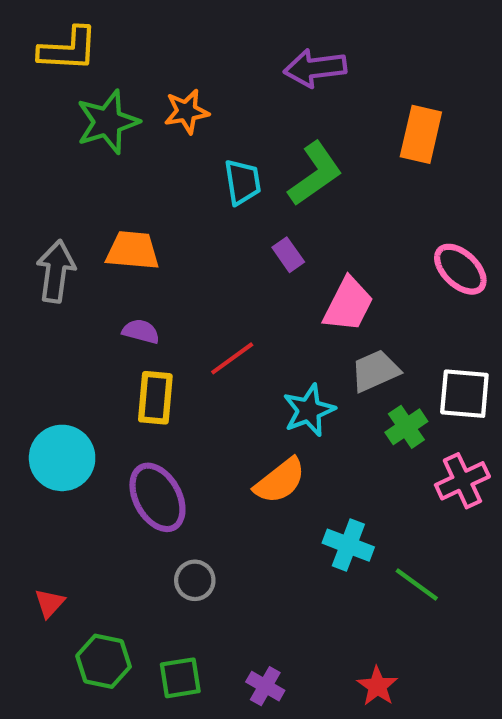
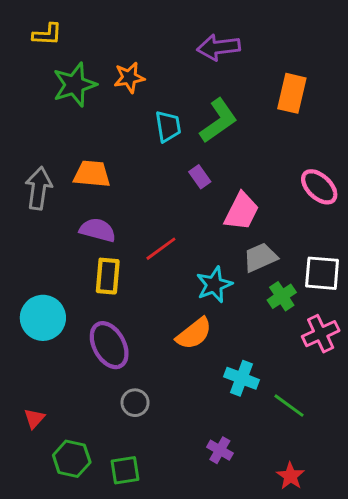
yellow L-shape: (68, 49) -> (47, 34), size x0.7
purple semicircle: (141, 331) -> (98, 230), size x1.4
purple cross: (265, 686) -> (220, 450), moved
red star: (377, 686) -> (290, 476), moved

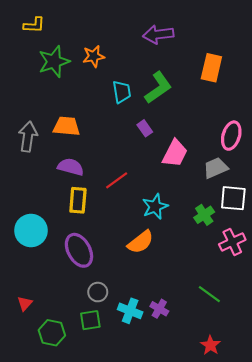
pink ellipse: (319, 187) -> (231, 136), turned 64
gray trapezoid: (260, 257) -> (216, 168), moved
cyan cross: (241, 378) -> (130, 311), moved
purple cross: (220, 450) -> (159, 309), moved
green square: (125, 470) -> (90, 320), moved

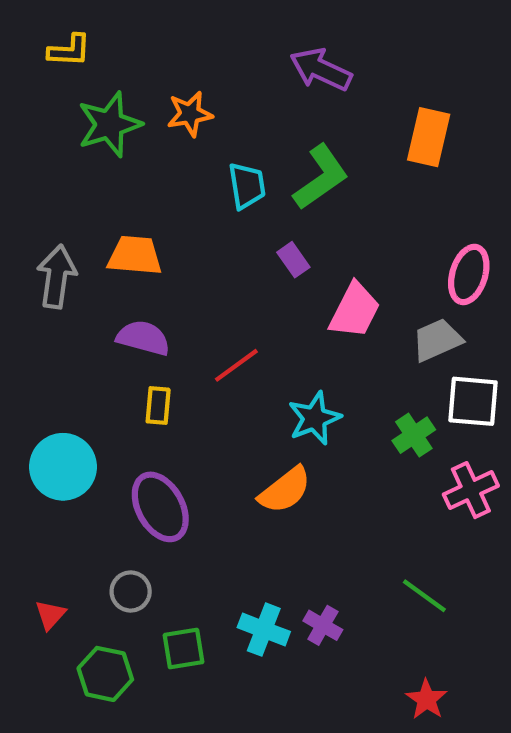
purple arrow: (158, 34) -> (321, 69), turned 32
yellow rectangle: (78, 200) -> (158, 406), size x0.7
gray circle: (98, 292) -> (131, 591), moved

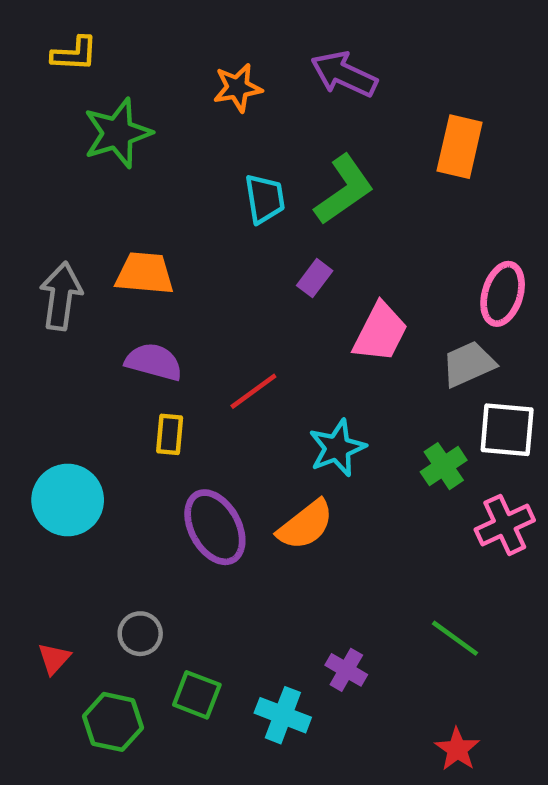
orange star: (190, 114) -> (238, 88), moved
purple rectangle: (293, 260) -> (315, 278), turned 72
purple ellipse: (160, 507) -> (215, 527), moved
cyan cross: (264, 630) -> (283, 715), moved
green square: (183, 649) -> (197, 695), turned 30

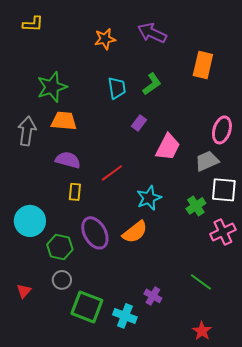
green star: (118, 133) -> (52, 87), moved
green L-shape: (344, 190) -> (152, 84), size x0.7
green square: (197, 695) -> (87, 307), size x1.5
green hexagon: (113, 722) -> (60, 247), moved

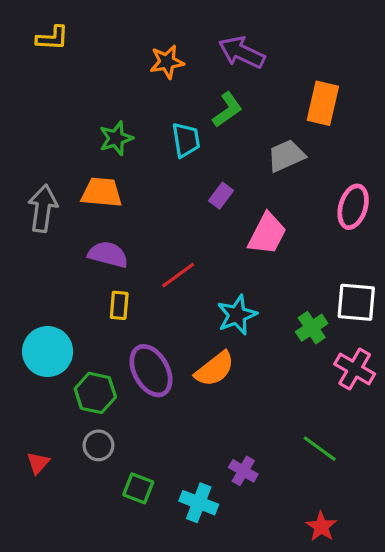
green L-shape: (152, 84) -> (227, 110), moved
green star: (52, 87) -> (116, 138), moved, size x0.7
gray trapezoid: (207, 161) -> (286, 156), moved
pink cross: (223, 232) -> (355, 369), turned -35
green square: (87, 307) -> (138, 488), size x0.6

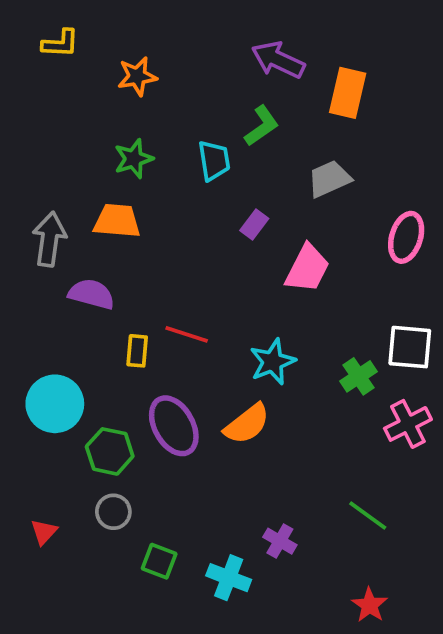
orange star: (167, 62) -> (137, 76), moved
orange rectangle: (323, 103) -> (348, 93), moved
purple semicircle: (108, 254) -> (91, 294), moved
red line: (178, 275) -> (187, 334), moved, turned 54
pink cross: (355, 369) -> (408, 424), turned 33

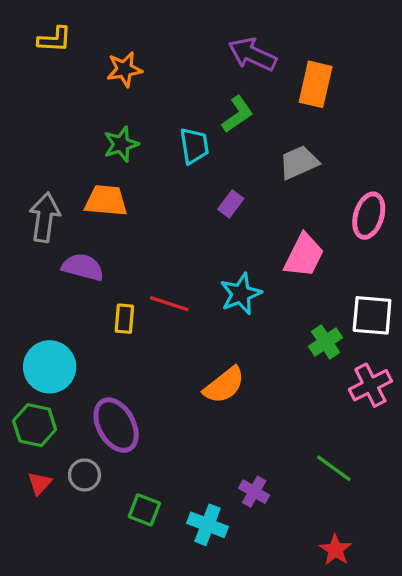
pink trapezoid: (307, 268) -> (304, 256), moved
cyan star: (273, 362) -> (241, 294), moved
purple ellipse: (174, 426) -> (116, 425), moved
green hexagon: (110, 451) -> (35, 425), moved
gray circle: (113, 512) -> (84, 475), moved

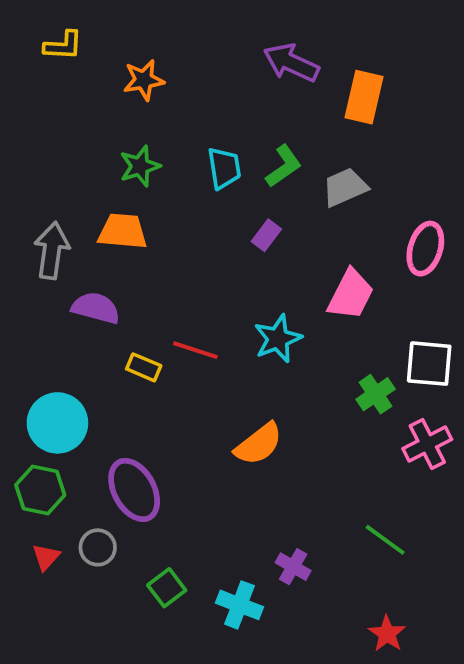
green L-shape: (237, 114) -> (284, 166), moved
yellow rectangle: (124, 319) -> (144, 367), turned -72
green square: (144, 510) -> (167, 588), turned 32

